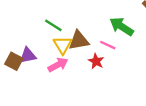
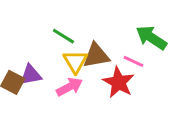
red star: (96, 61) -> (119, 82), size x1.5

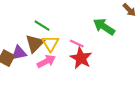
brown triangle: (96, 56) -> (35, 43), moved, turned -36
pink line: (133, 61) -> (77, 43), moved

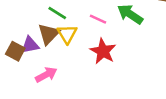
pink line: (77, 43) -> (98, 19), moved
pink arrow: (46, 61) -> (46, 75), moved

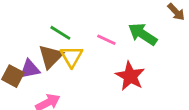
red star: (103, 51) -> (130, 76), moved

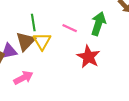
green line: (60, 33) -> (33, 23), turned 49
green arrow: (143, 34) -> (98, 24), turned 75

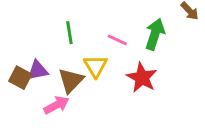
brown triangle: (26, 41) -> (71, 80), moved
yellow triangle: (42, 41) -> (96, 66), moved

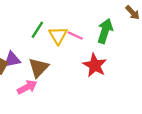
green line: (69, 33) -> (37, 30), turned 42
yellow triangle: (96, 66) -> (58, 36), moved

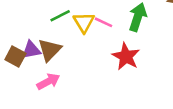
green line: (37, 30) -> (60, 16), turned 30
brown triangle: (39, 68) -> (50, 50), moved

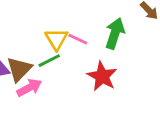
green line: (60, 16) -> (49, 61), moved
pink arrow: (48, 81) -> (29, 88), moved

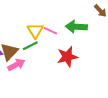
green arrow: (115, 33) -> (76, 27), turned -105
red star: (102, 76) -> (67, 57), turned 30

